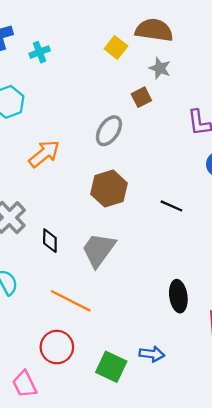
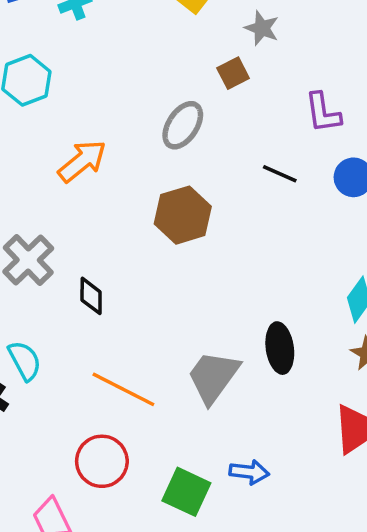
black line: (171, 206) -> (280, 174), moved
gray trapezoid: (99, 250) -> (213, 377), moved
black ellipse: (178, 296) -> (280, 348), moved

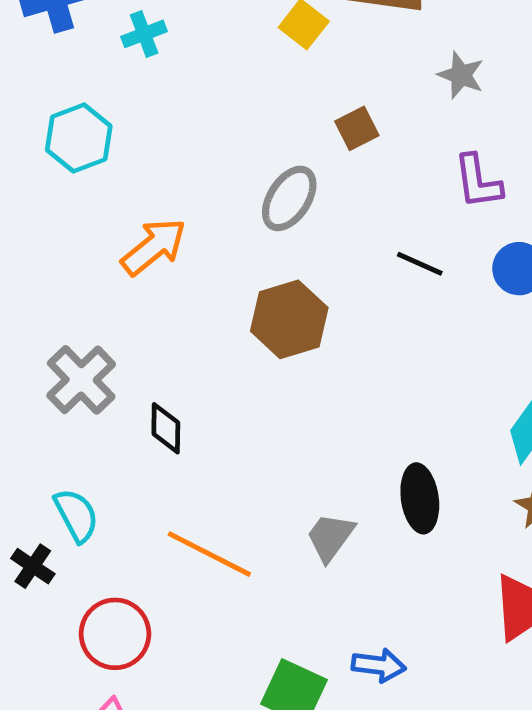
gray star: (262, 28) -> (461, 75), moved
gray trapezoid: (213, 377) -> (330, 537), size x0.7
red circle: (102, 461) -> (115, 634), moved

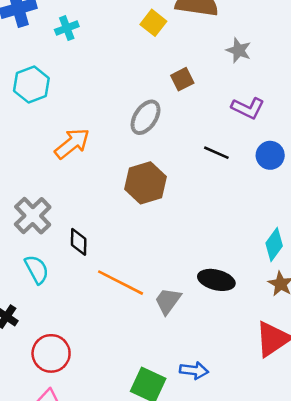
purple L-shape: (478, 182) -> (248, 108), turned -56
black ellipse: (420, 498) -> (216, 280), turned -68
cyan semicircle: (76, 515) -> (37, 269), moved
orange line: (209, 554) -> (121, 283), moved

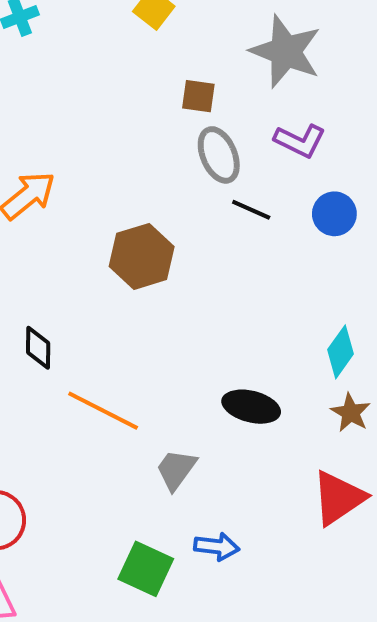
gray star: (239, 50) -> (286, 51), size x1.8
brown square: (182, 79) -> (198, 96), turned 35
gray ellipse: (146, 117) -> (219, 155), moved, turned -56
gray trapezoid: (168, 301) -> (176, 469), moved

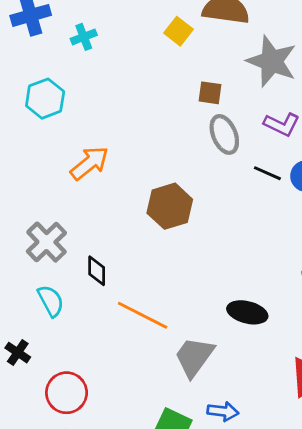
black line: (251, 210) -> (267, 173), moved
gray trapezoid: (176, 469) -> (194, 357), size x1.4

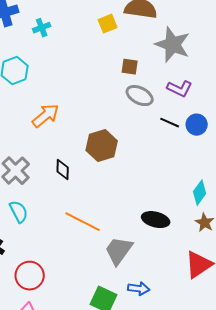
yellow square: (178, 31) -> (108, 24), turned 30
gray ellipse: (224, 134) -> (140, 96), turned -40
black diamond: (97, 271) -> (63, 170), moved

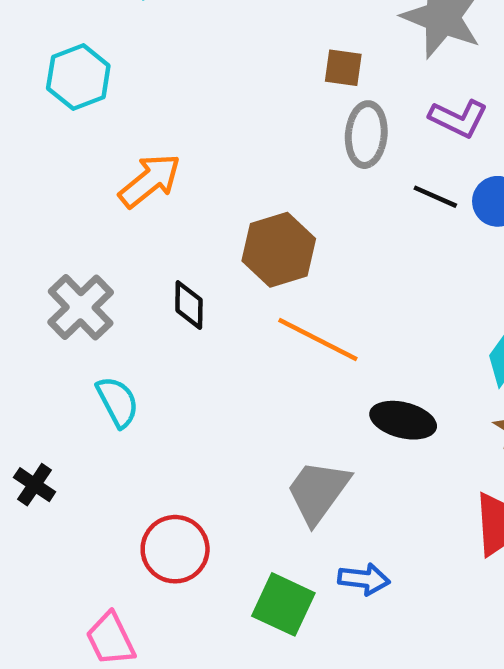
gray ellipse: (140, 96) -> (366, 135), turned 68
cyan semicircle: (19, 212) -> (117, 402), moved
orange line: (83, 222) -> (318, 340), moved
red circle: (30, 276) -> (175, 549), moved

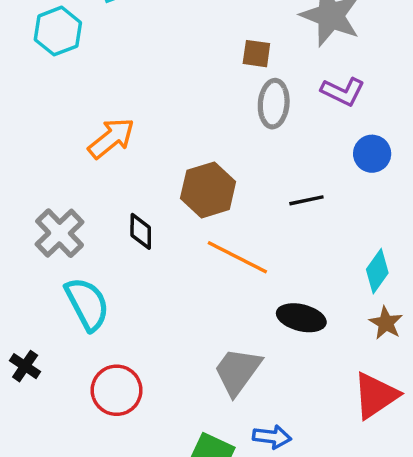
cyan hexagon: (78, 77) -> (58, 31), moved
black line: (435, 197) -> (306, 200), moved, turned -36
cyan semicircle: (117, 402) -> (87, 304), size x1.4
red circle: (175, 549) -> (117, 390), moved

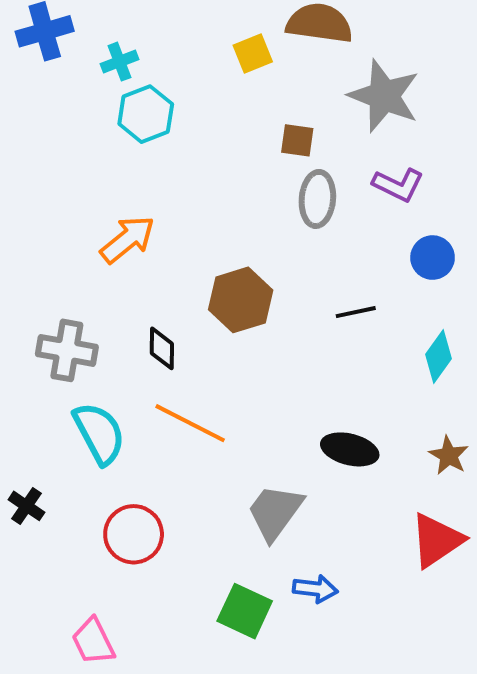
cyan hexagon: (58, 31) -> (146, 114), moved
gray cross: (60, 233) -> (67, 350), turned -36
orange line: (237, 257) -> (190, 423), moved
cyan diamond: (377, 271) -> (439, 357), moved

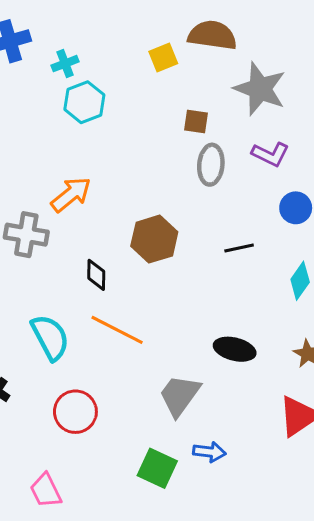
gray cross: (67, 350) -> (26, 235), moved

